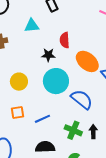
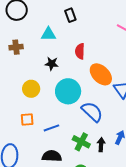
black star: (48, 55) -> (52, 64), moved

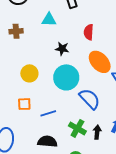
red semicircle: (80, 51) -> (89, 32), moved
black star: (52, 64) -> (62, 49), moved

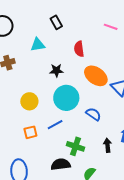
blue semicircle: (90, 99) -> (93, 114), size x0.7
blue line: (48, 113) -> (55, 125), moved
green cross: (77, 128) -> (75, 146), moved

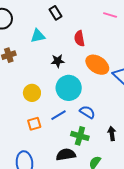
blue semicircle: (93, 114) -> (87, 112), moved

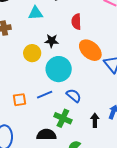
yellow circle: (32, 93) -> (32, 53), moved

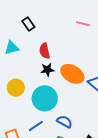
red semicircle: (76, 22) -> (45, 51), moved
black star: (52, 41) -> (47, 70), moved

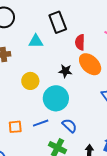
black rectangle: (28, 24) -> (58, 22), size x1.5
red semicircle: (45, 51) -> (80, 42), moved
orange ellipse: (72, 74) -> (90, 64), moved

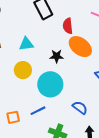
cyan triangle: (36, 41) -> (26, 44), moved
blue semicircle: (69, 126) -> (80, 108), moved

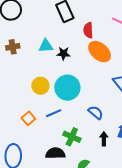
black star: (57, 56) -> (63, 53), moved
yellow circle: (23, 70) -> (40, 86), moved
orange square: (13, 117) -> (28, 118), turned -32

